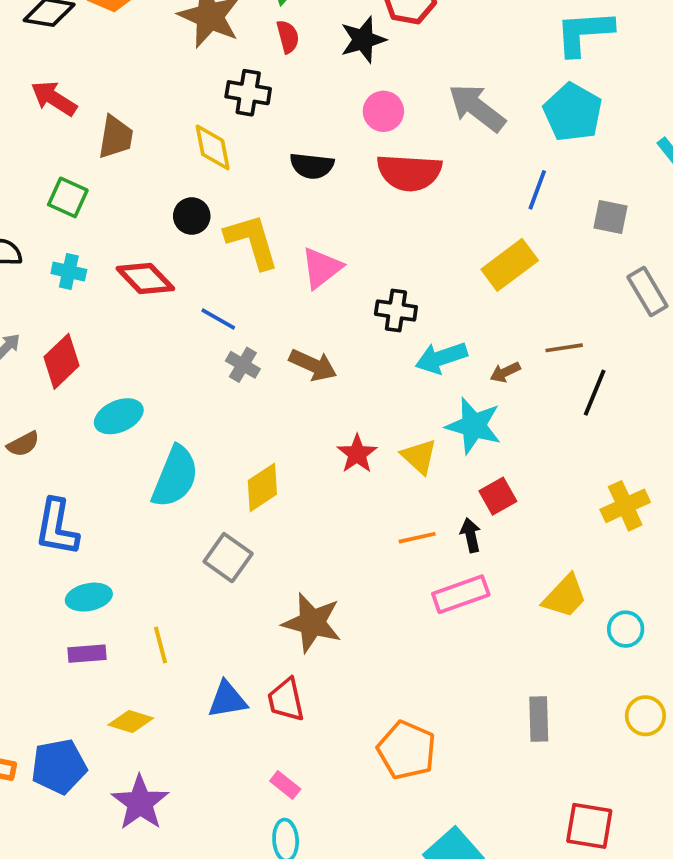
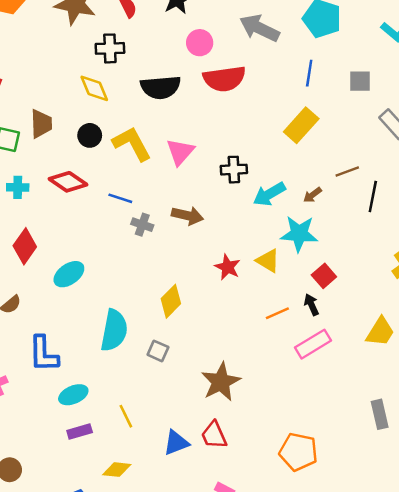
brown trapezoid: (116, 137) -> (41, 124), moved
black semicircle: (312, 166) -> (161, 87), size x1.4
cyan semicircle: (175, 477) -> (114, 330), moved
gray square: (228, 558) -> (158, 351), size x0.7
brown star: (312, 623) -> (221, 382), turned -30

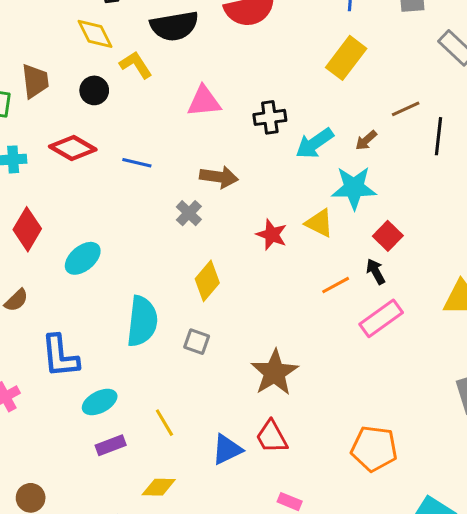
yellow L-shape: (132, 144) -> (136, 65), moved, size x0.7
pink triangle: (180, 152) -> (204, 101), turned 48
gray cross: (142, 225) -> (189, 213), moved, turned 30

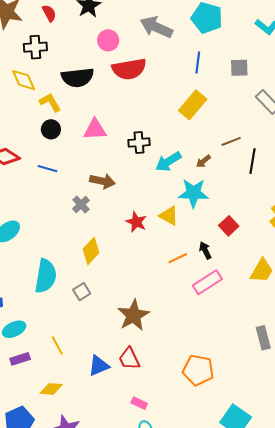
black circle: (94, 90) -> (51, 129), moved
red square: (388, 236) -> (229, 226), moved
gray square: (197, 342) -> (82, 292), turned 36

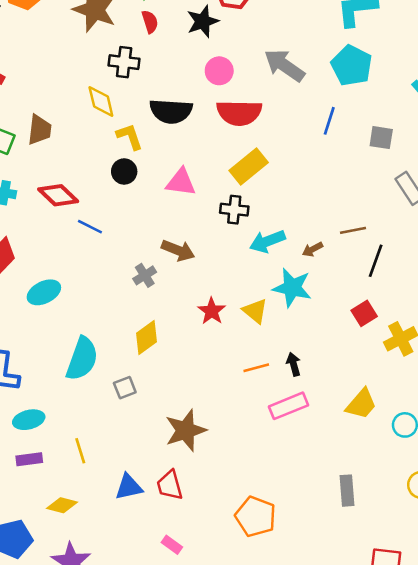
yellow rectangle: (193, 105) -> (249, 167), moved
blue line: (48, 169) -> (90, 227), moved
red square: (229, 226) -> (364, 313), moved

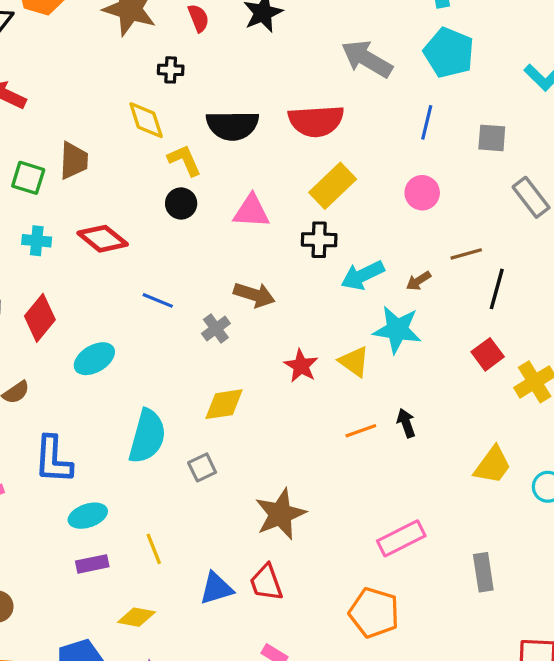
black cross: (124, 62) -> (171, 70), size x0.7
pink circle: (219, 71) -> (422, 193), moved
blue line: (90, 227) -> (158, 300), moved
yellow diamond: (147, 338) -> (224, 404), turned 32
pink rectangle: (289, 406) -> (401, 538), moved

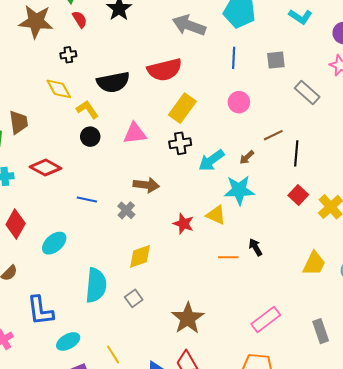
orange line: (361, 431) -> (228, 257), turned 30

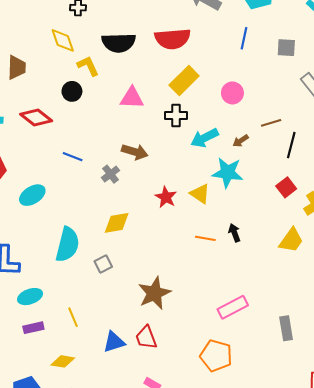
pink circle: (239, 102) -> (232, 93), moved
black circle: (90, 137) -> (72, 91), moved
yellow trapezoid: (314, 263) -> (291, 240), moved

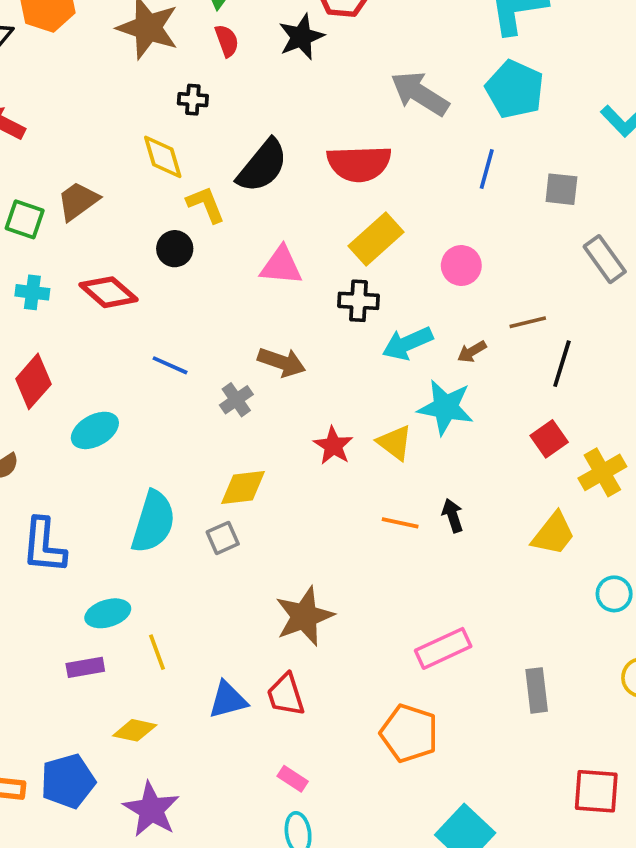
black semicircle: (119, 43) -> (262, 166), turned -52
brown trapezoid: (17, 67) -> (78, 201), turned -130
gray square: (103, 264) -> (223, 538), moved
cyan ellipse: (30, 297) -> (108, 613), moved

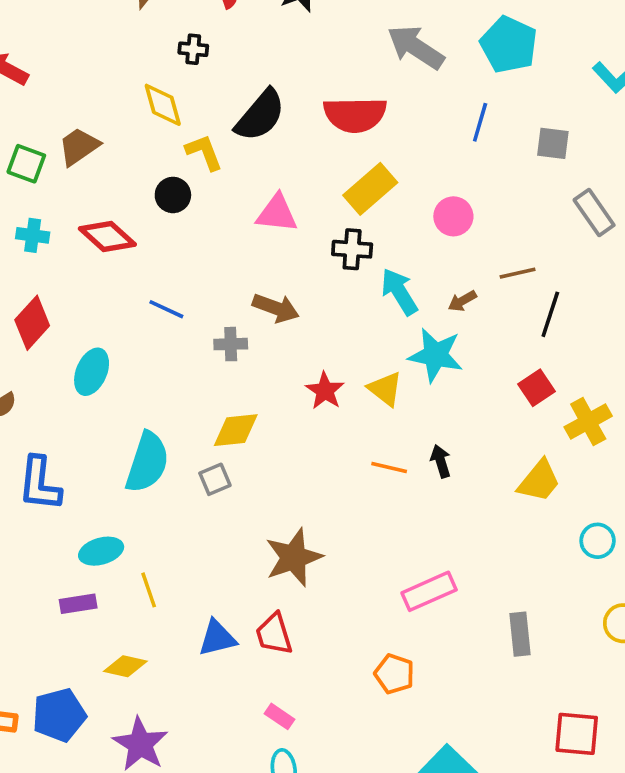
cyan arrow: (407, 343) -> (399, 292), turned 81
gray cross: (236, 400) -> (231, 344), turned 32
cyan ellipse: (95, 430) -> (92, 372), turned -39
orange pentagon: (409, 733) -> (394, 674), size x0.7

